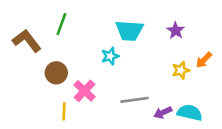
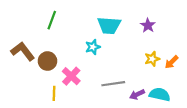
brown L-shape: (27, 41) -> (23, 51), moved
orange arrow: (204, 60) -> (172, 62), moved

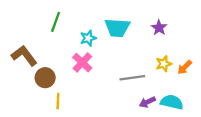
cyan star: (93, 47) -> (88, 38), moved
brown circle: (47, 61) -> (45, 78), moved
pink cross: (71, 76) -> (82, 63), moved
gray line: (113, 84) -> (132, 78), moved

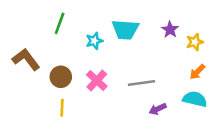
pink cross: (82, 63) -> (97, 80), moved
yellow star: (164, 64) -> (195, 42), moved
brown circle: (45, 78) -> (61, 77), moved
cyan semicircle: (172, 102) -> (195, 99), moved

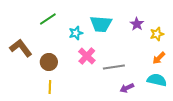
green line: (60, 23) -> (48, 19), turned 36
pink cross: (97, 80) -> (87, 56), moved

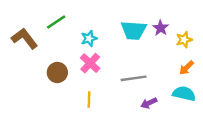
cyan trapezoid: (101, 24) -> (134, 30), moved
brown L-shape: (21, 48) -> (24, 38), moved
pink cross: (87, 56) -> (90, 63), moved
yellow line: (50, 87) -> (89, 99), moved

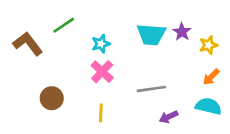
brown circle: (57, 72) -> (52, 98), moved

